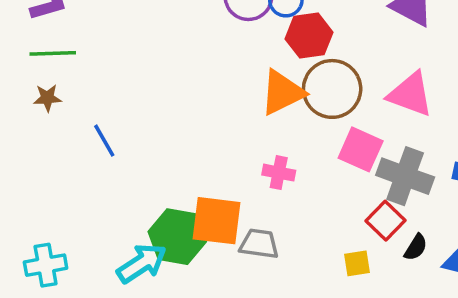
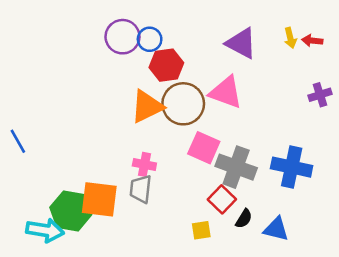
pink triangle: (410, 94) -> (226, 92), moved
gray trapezoid: (259, 244) -> (141, 189), moved, turned -92
cyan arrow: (142, 263) -> (45, 230), turned 42

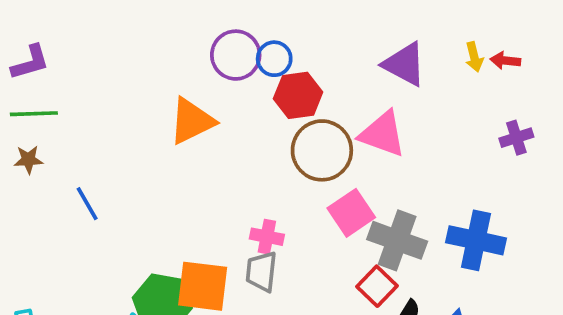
orange triangle: (147, 106) -> (192, 121), moved
pink square: (204, 148) -> (351, 213), turned 32

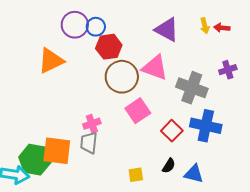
pink cross: (267, 237) -> (92, 124), turned -30
gray cross: (397, 240) -> (192, 88), moved
red square: (377, 286) -> (172, 131), moved

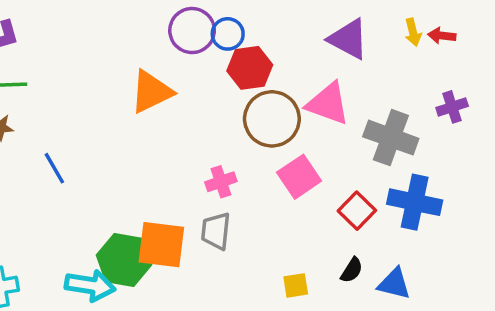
pink cross: (92, 124) -> (221, 182), moved

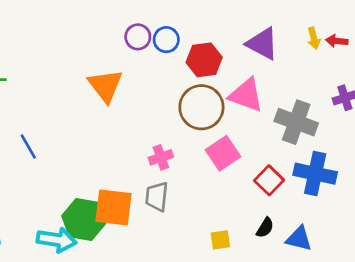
purple circle: (192, 31) -> (138, 37), size x0.7
red hexagon: (250, 68) -> (204, 60), moved
orange triangle: (151, 92) -> (105, 86), turned -42

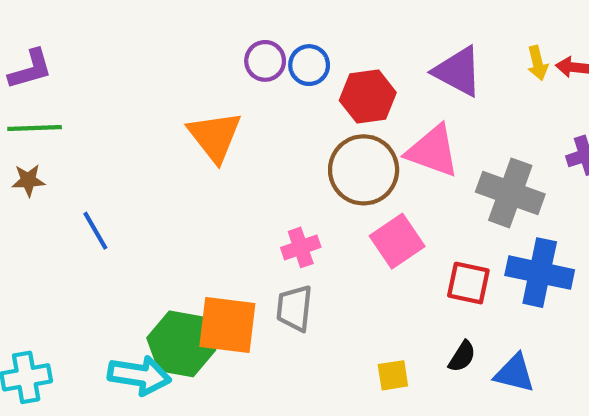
red square: (269, 180) -> (468, 283), turned -32

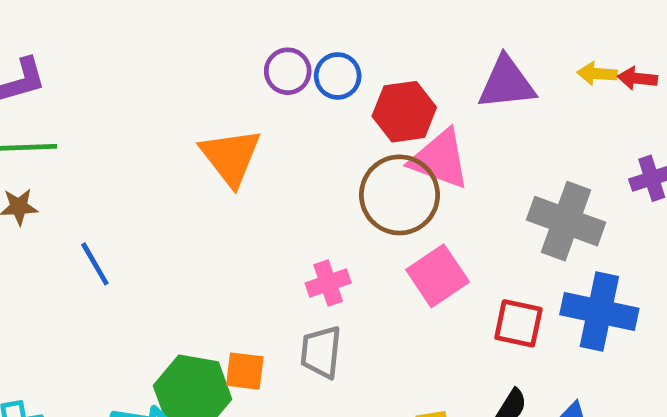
yellow arrow: (538, 63) -> (597, 74), turned 108
purple triangle: (458, 71) -> (507, 83), turned -34
pink triangle: (433, 151) -> (440, 159), moved
orange square: (227, 325) -> (245, 371), size x0.6

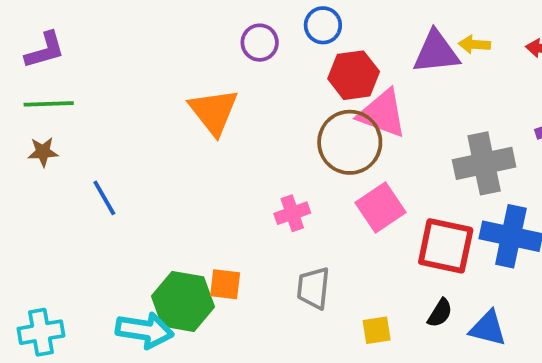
yellow arrow: (597, 74) -> (474, 44), moved
blue circle: (338, 76) -> (323, 25), moved
gray cross: (566, 221) -> (484, 163), turned -32
red square: (518, 323) -> (446, 246), size x1.4
gray trapezoid: (321, 352) -> (313, 288), moved

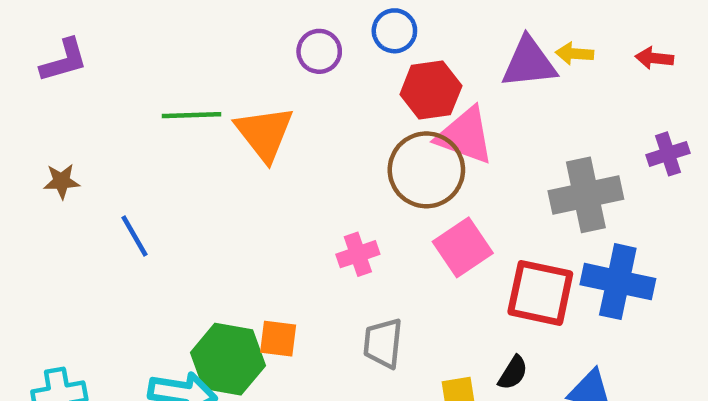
green line: (49, 104) -> (192, 115), moved
black semicircle: (440, 313) -> (513, 373), moved

